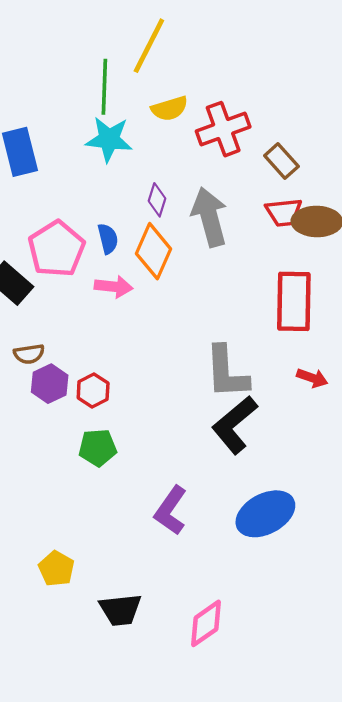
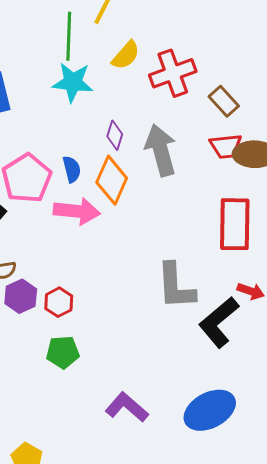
yellow semicircle: (170, 108) -> (126, 55), turned -32
pink arrow: (114, 287) -> (77, 211), size x1.4
black L-shape: (235, 425) -> (219, 322), moved
purple L-shape: (171, 510) -> (127, 407), turned 96

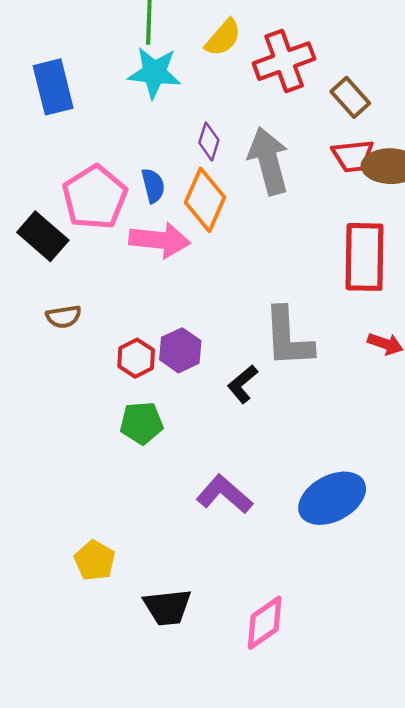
purple hexagon: (21, 296) -> (180, 350), moved
black L-shape: (219, 322) -> (243, 384), moved, size x0.6

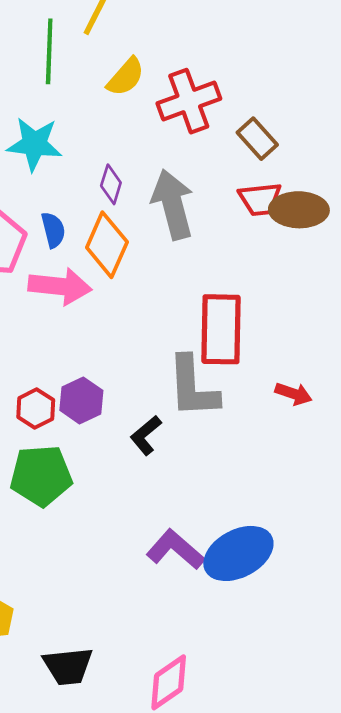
cyan star: (154, 73) -> (34, 144), moved
red rectangle: (365, 257) -> (221, 329), moved
green pentagon: (141, 423) -> (41, 476), size x1.4
purple L-shape: (224, 494) -> (175, 549), moved

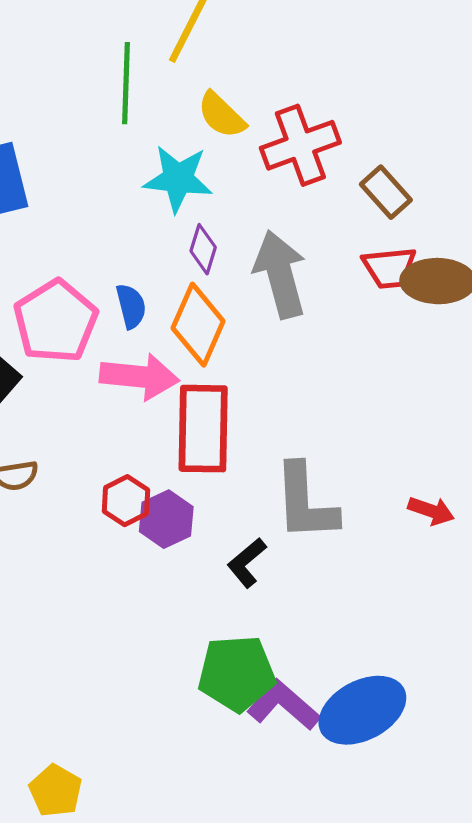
yellow semicircle: (126, 77) -> (222, 115), turned 93
cyan star: (34, 144) -> (178, 179), moved
red rectangle: (221, 329) -> (203, 429), moved
red hexagon: (36, 408) -> (126, 501), moved
green pentagon: (41, 476) -> (237, 673), moved

